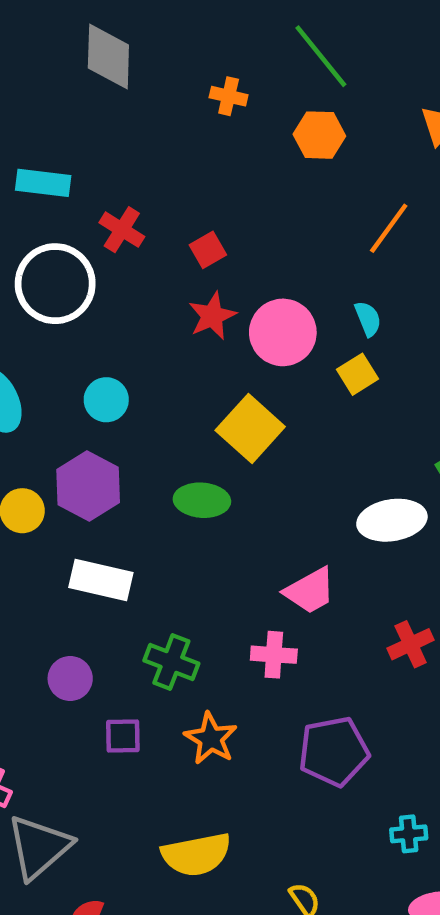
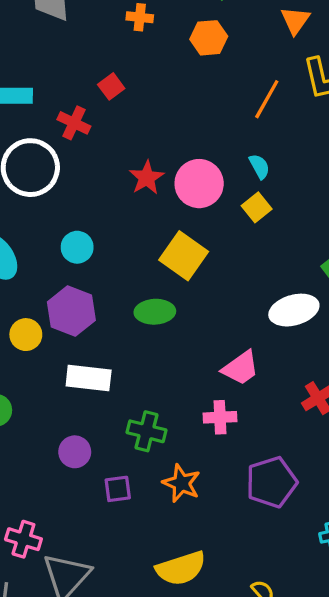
red square: (208, 250) -> (111, 86), moved

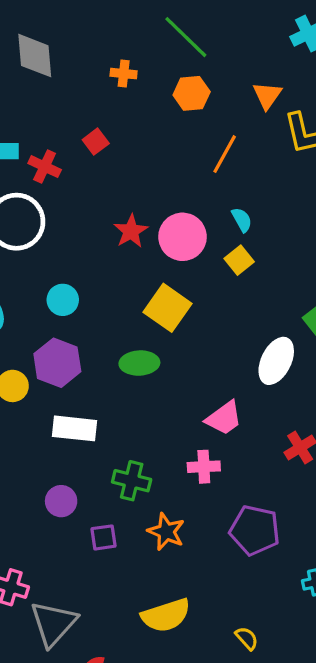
orange triangle: (295, 20) -> (267, 95), moved
orange line: (267, 99) -> (225, 154), moved
red cross: (74, 123) -> (45, 167), moved
white ellipse: (294, 310) -> (276, 361), turned -48
purple pentagon: (271, 482) -> (255, 530), turned 30

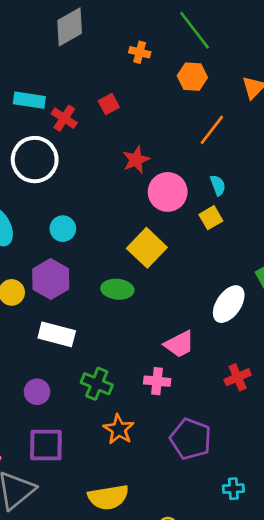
gray diamond: (35, 56) -> (70, 27), turned 57
red star: (131, 231) -> (136, 160), moved
purple square: (104, 537) -> (46, 445), moved, size x1.6

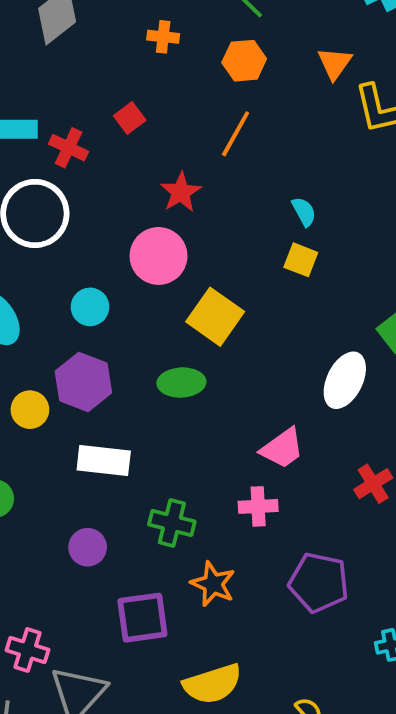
orange line: (212, 130) -> (236, 134), moved
pink circle: (168, 192) -> (159, 256), moved
yellow square: (211, 218) -> (301, 260), turned -30
purple square: (46, 445) -> (142, 618), moved

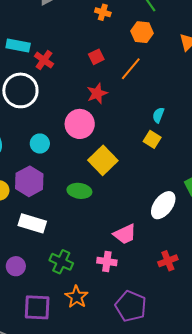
red square: (130, 118) -> (96, 57), moved
cyan semicircle: (304, 212) -> (158, 115), turned -140

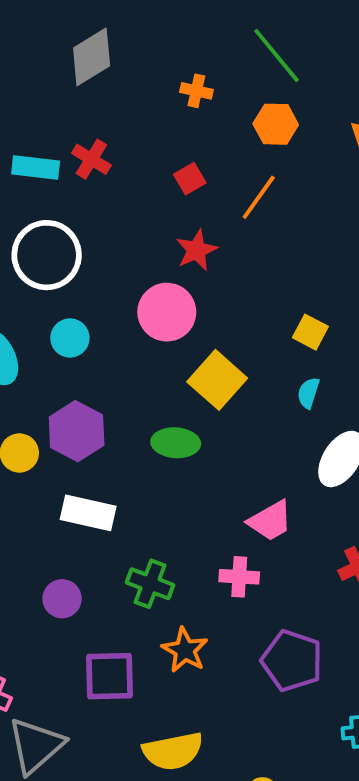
red cross: (44, 60) -> (91, 159), moved
cyan semicircle: (158, 115) -> (308, 393), moved
cyan circle: (40, 144) -> (70, 338), moved

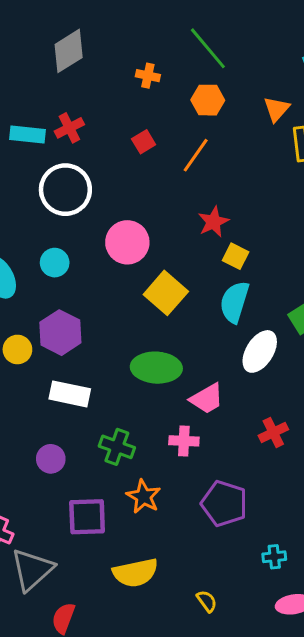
red cross: (91, 159) -> (69, 128), turned 32
red star: (197, 250) -> (213, 222), moved
white circle: (47, 255) -> (65, 190), moved
cyan semicircle: (308, 393) -> (234, 302), size x1.8
green ellipse: (176, 443) -> (156, 368), moved, size x1.4

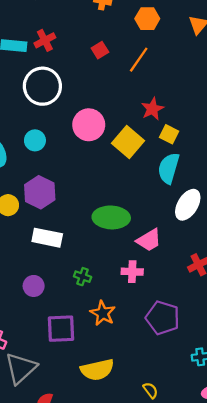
yellow square: (166, 293) -> (128, 142), moved
green cross: (117, 447) -> (83, 277), size x0.7

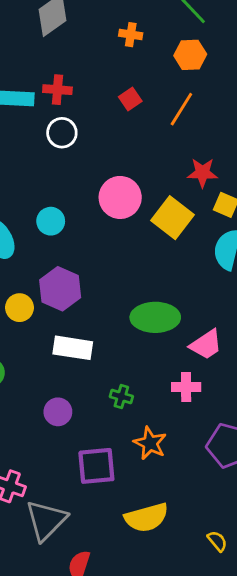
red cross: (45, 40) -> (57, 90), turned 35
white circle: (42, 86) -> (62, 133), moved, size x0.6
red star: (152, 109) -> (202, 173), turned 30

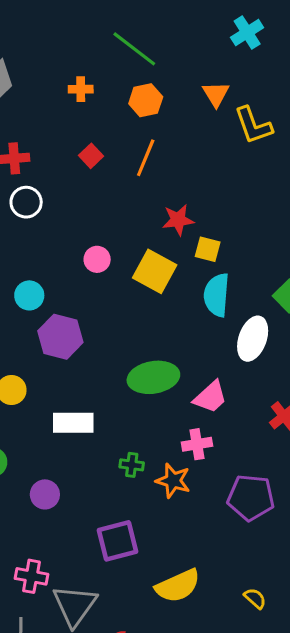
pink circle: (120, 197) -> (97, 259), size x0.6
purple hexagon: (60, 289) -> (60, 337), moved
purple circle: (58, 412) -> (45, 494), moved
orange star: (150, 443) -> (173, 481), moved

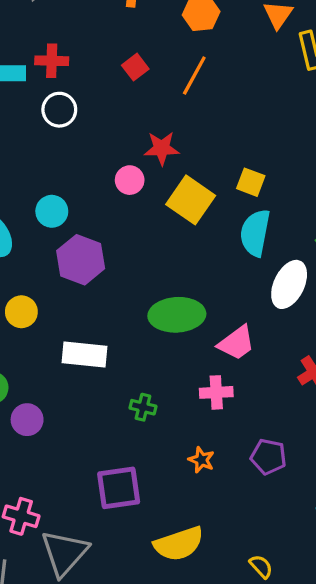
red star: (178, 220) -> (162, 148), moved
orange star: (173, 481) -> (201, 460), moved, size x0.7
purple circle: (45, 494) -> (27, 420), moved
purple pentagon: (251, 498) -> (268, 457), size x0.7

